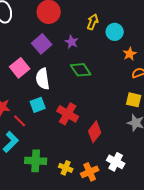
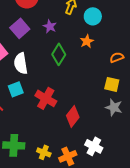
orange star: (130, 54) -> (87, 41), moved
green diamond: (81, 70) -> (59, 54), turned 65

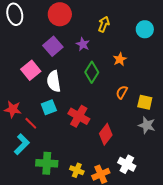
cyan circle: (93, 16) -> (145, 29), moved
orange semicircle: (117, 57) -> (122, 92), moved, turned -40

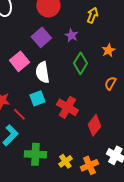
yellow cross: (77, 170) -> (65, 161), turned 32

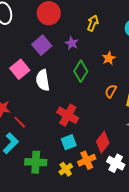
cyan square: (37, 98) -> (69, 142), moved
red diamond: (94, 125) -> (103, 142), moved
orange cross: (89, 165) -> (87, 160), moved

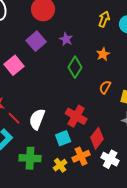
yellow arrow: (93, 23) -> (104, 19), moved
white semicircle: (43, 80) -> (37, 119), moved, turned 30
red cross: (68, 115) -> (76, 116), moved

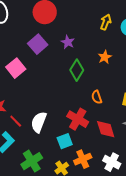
orange semicircle: (105, 87) -> (97, 97), moved, turned -48
red diamond: (97, 138) -> (106, 129), moved, turned -55
green cross: (30, 158) -> (32, 161), turned -35

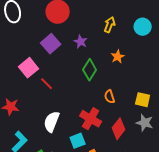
yellow arrow: (106, 22) -> (110, 25), moved
red line: (16, 121) -> (47, 84), moved
red diamond: (106, 129) -> (119, 129), turned 55

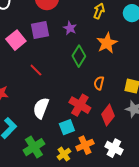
purple square: (51, 44) -> (40, 30), turned 30
orange star: (118, 57) -> (107, 43), size x1.5
pink square: (29, 68) -> (16, 40), moved
orange semicircle: (110, 97) -> (99, 83), turned 32

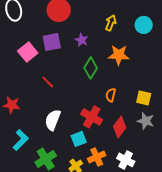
orange star: (107, 43) -> (119, 55), turned 30

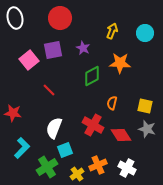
green diamond: (91, 68) -> (92, 76), turned 30
red diamond: (120, 127) -> (121, 135), turned -70
cyan square: (79, 139) -> (65, 150), moved

